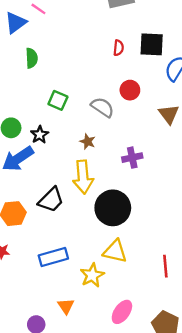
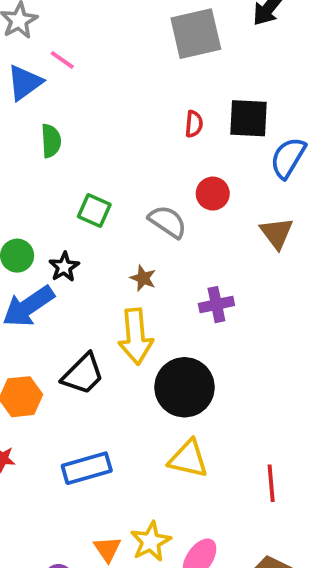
yellow star: (92, 275) -> (151, 542), moved

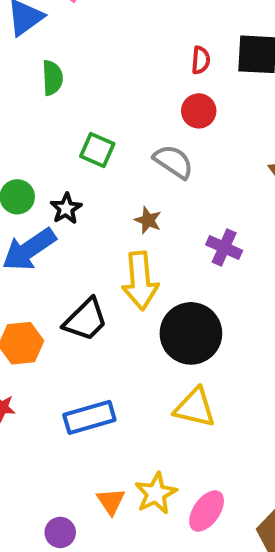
red circle: (213, 194) -> (199, 111), moved
purple cross: (216, 305) -> (224, 248), turned 36

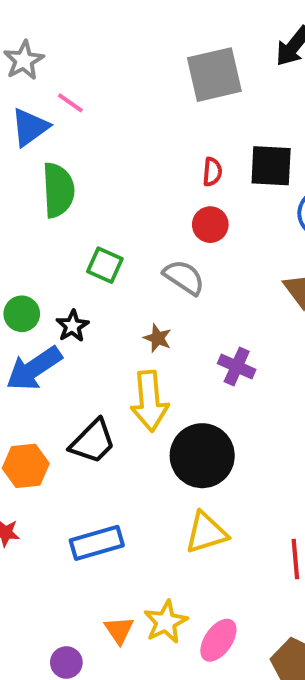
green semicircle: (52, 78) -> (58, 190), size x1.5
yellow triangle: (195, 408) -> (206, 533), turned -30

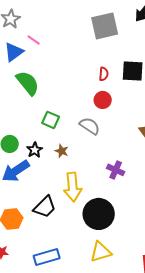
green semicircle: (58, 190) -> (28, 83), turned -36
brown star: (158, 338) -> (62, 151), moved

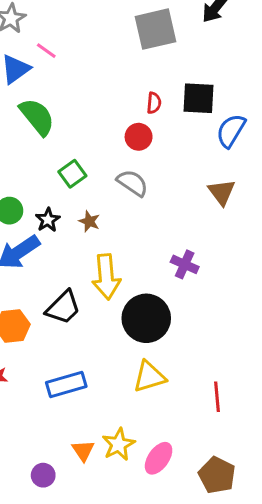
red circle: (103, 100) -> (139, 137), moved
green square: (51, 120) -> (72, 174), turned 30
purple cross: (116, 170) -> (185, 264), moved

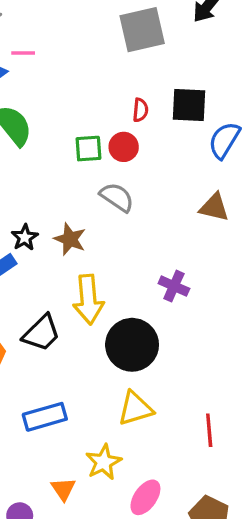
pink line: (46, 51) -> (23, 53), turned -35
green square: (72, 174) -> (88, 149), moved, turned 32
brown triangle: (222, 192) -> (214, 207), turned -40
brown star: (89, 221) -> (70, 239), size x1.4
yellow star: (119, 444) -> (104, 462), moved

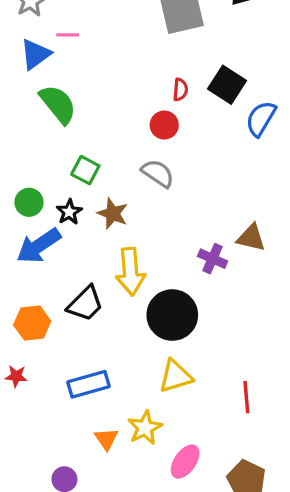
black square: (189, 105) -> (227, 85), turned 30
green square: (88, 149) -> (85, 170), moved, turned 32
brown triangle: (214, 207) -> (251, 238), moved
orange triangle: (63, 489) -> (106, 439), moved

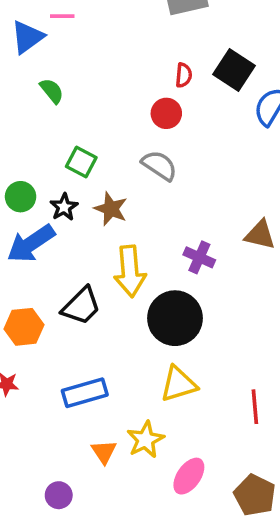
green semicircle: (58, 104) -> (52, 91), size x0.6
purple cross: (213, 259) -> (199, 257), moved

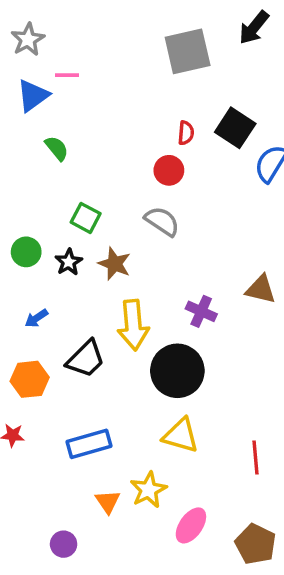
blue arrow: (31, 244) -> (36, 318), moved, size x0.5
yellow triangle: (178, 384) -> (181, 435), turned 33

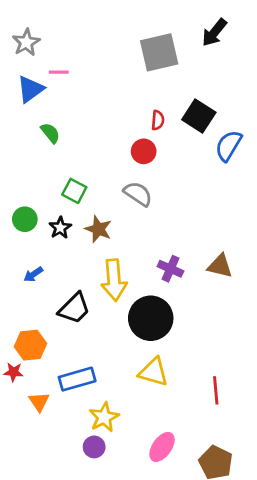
brown triangle: (261, 289) -> (220, 266), moved
orange hexagon: (30, 379) -> (30, 345), moved
yellow star: (148, 490) -> (104, 417), moved
orange triangle: (108, 502) -> (39, 402), moved
purple circle: (64, 544) -> (94, 447), moved

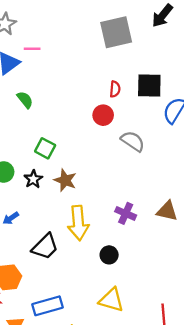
black square: (199, 116) -> (149, 86), turned -32
gray semicircle: (138, 194) -> (133, 141), moved
black circle: (151, 318) -> (109, 255), size x0.5

